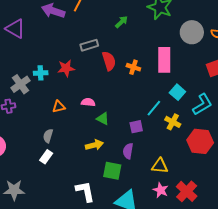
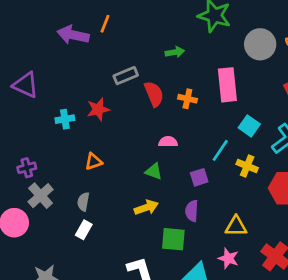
green arrow: (121, 22) -> (175, 52), moved, turned 40
purple triangle: (15, 29) -> (26, 85), moved
gray cross: (21, 84) -> (41, 196), moved
pink semicircle: (88, 102) -> (168, 142), moved
pink star: (161, 190) -> (228, 258), moved

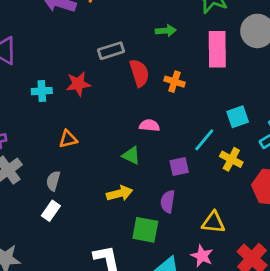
pink rectangle: (227, 85) -> (217, 49), moved
cyan square: (249, 126) -> (238, 117), turned 30

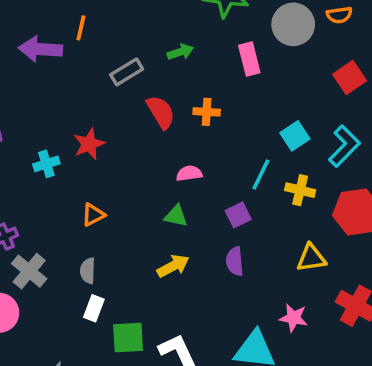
pink rectangle: (217, 49) -> (249, 59), size x0.7
gray rectangle: (111, 51) -> (127, 72), moved
yellow triangle: (213, 222) -> (311, 258), moved
green square: (145, 230) -> (128, 338), moved

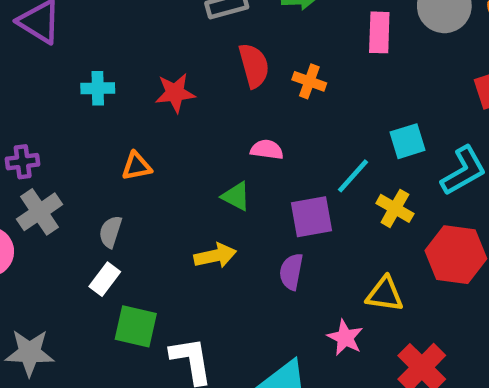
red star: (89, 144) -> (175, 93), moved
purple square: (238, 215) -> (311, 217), size x1.4
pink star: (294, 318) -> (345, 338), moved

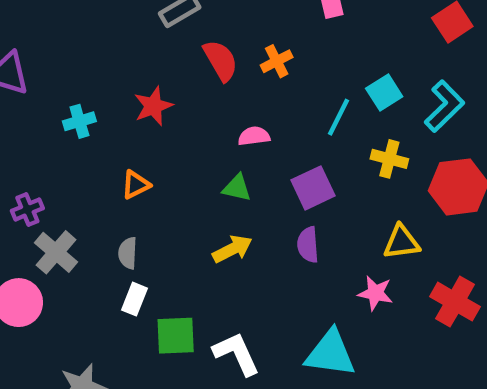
orange cross: (309, 81) -> (277, 61), turned -32
cyan line: (353, 176) -> (339, 117), moved

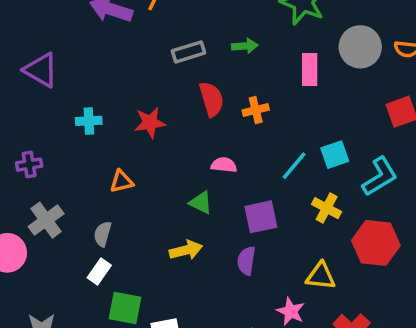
purple cross: (27, 209) -> (29, 165), moved

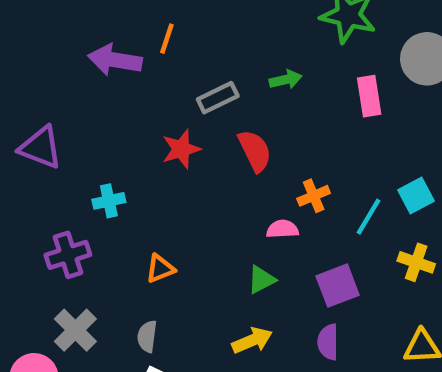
orange cross: (256, 110) -> (314, 196), moved
red star: (150, 123) -> (181, 149), moved
purple cross: (29, 165) -> (68, 255), moved, size x1.4
green triangle: (201, 203) -> (261, 280), turned -45

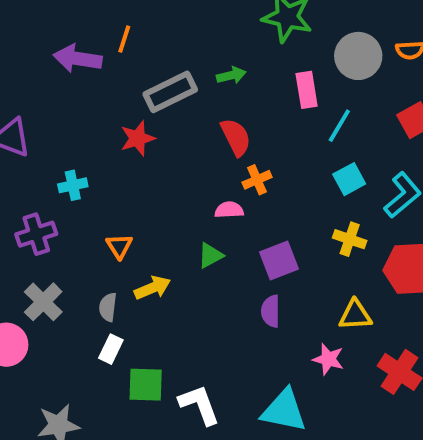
gray rectangle: (218, 98) -> (170, 92), size x1.4
red semicircle: (255, 151) -> (236, 137), moved
cyan line: (369, 217) -> (339, 126), moved
orange triangle: (160, 269) -> (119, 246), turned -40
yellow arrow: (252, 340) -> (153, 288), moved

